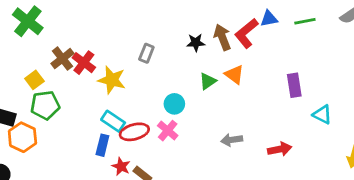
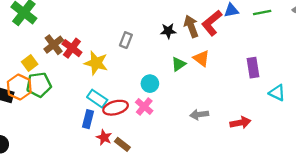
orange hexagon: (22, 137) -> (19, 87), moved

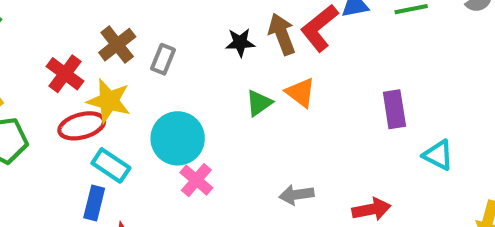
brown cross: (54, 45) -> (117, 45), moved
cyan circle: (150, 84) -> (178, 138), moved, size x1.6
red ellipse: (116, 108) -> (82, 126), moved

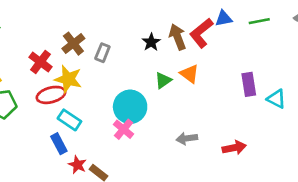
black star: (240, 42) -> (151, 42), turned -30
cyan circle: (178, 138) -> (130, 107), moved
cyan triangle: (438, 155) -> (276, 99), moved
blue rectangle: (94, 203) -> (59, 144), turned -42

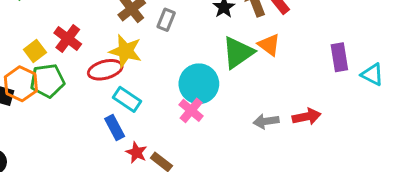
red cross: (40, 62) -> (68, 39), moved
green triangle: (163, 80) -> (238, 53), size x1.6
red arrow: (234, 148) -> (307, 117), moved

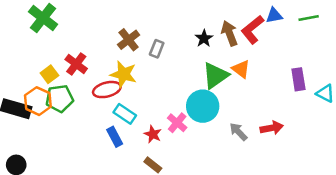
cyan circle: (199, 84) -> (203, 106), moved
gray arrow: (266, 121) -> (238, 132), turned 54
red star: (136, 153) -> (153, 134), moved

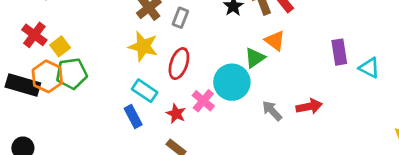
red cross: (76, 64) -> (34, 35), moved
green triangle: (215, 75) -> (255, 58), moved, size x0.7
red ellipse: (107, 90) -> (179, 64), moved, turned -56

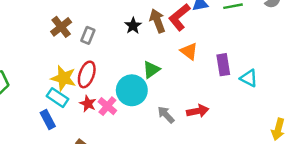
orange triangle: (275, 41) -> (189, 51), moved
yellow star: (143, 46) -> (64, 78), moved
red star: (176, 114) -> (88, 104), moved

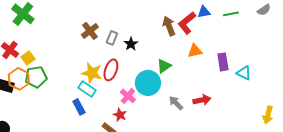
black star: (133, 26) -> (131, 44), moved
orange triangle: (189, 51) -> (195, 51), turned -49
red star: (88, 104) -> (120, 115), moved

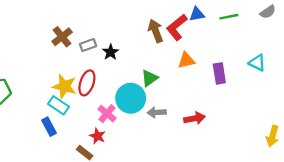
gray rectangle: (112, 38) -> (88, 45), turned 48
cyan triangle: (244, 73) -> (257, 63), moved
gray arrow: (176, 103) -> (157, 112), moved, turned -49

